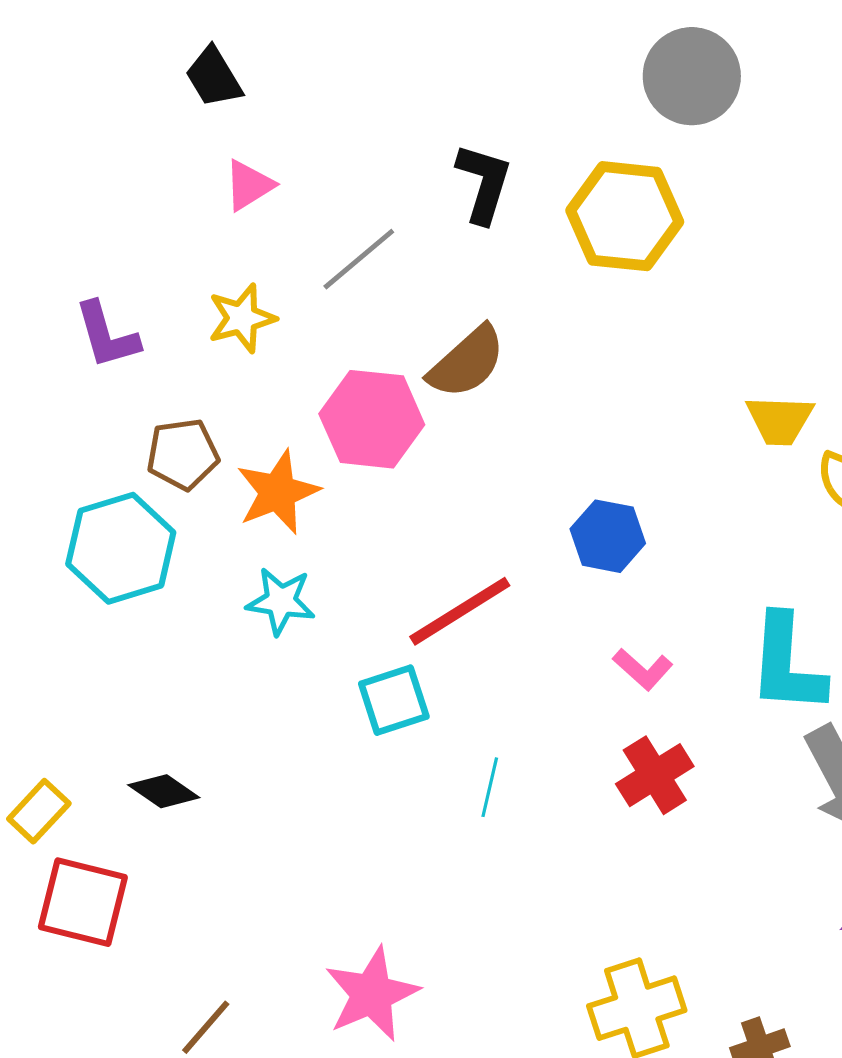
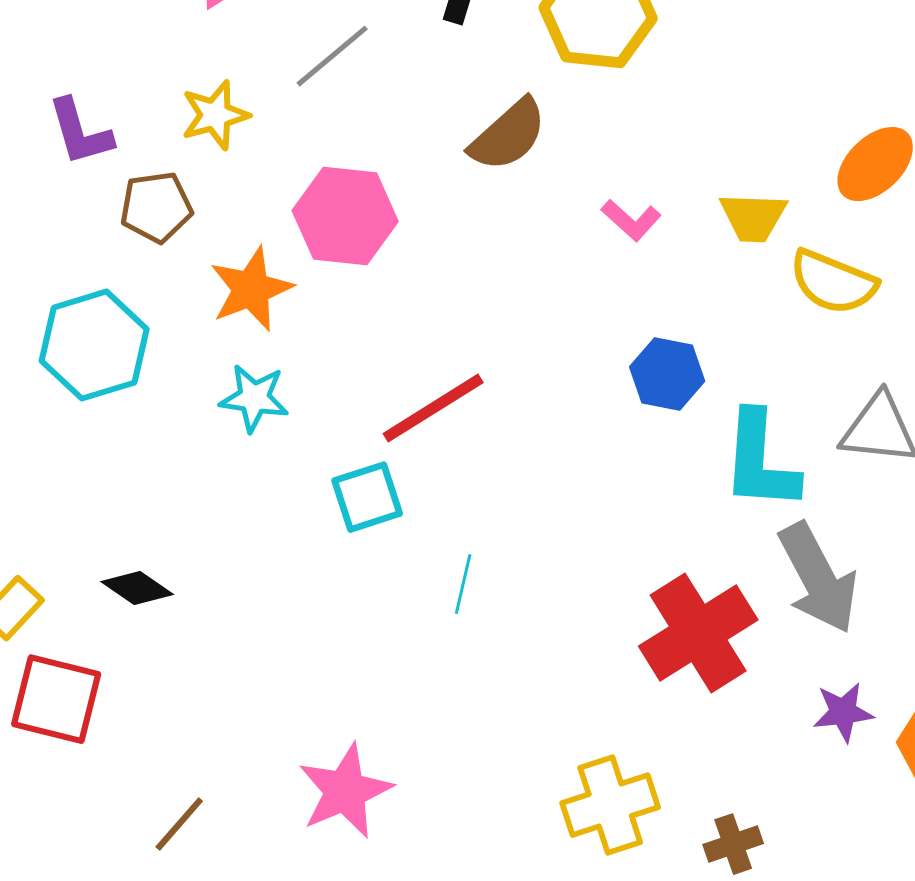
brown semicircle: (467, 362) -> (508, 135), moved
brown pentagon: (183, 454) -> (156, 207), moved
blue hexagon: (608, 536) -> (667, 374), moved
pink L-shape: (643, 669) -> (631, 220), moved
red cross: (655, 775) -> (698, 633), moved, size x1.5

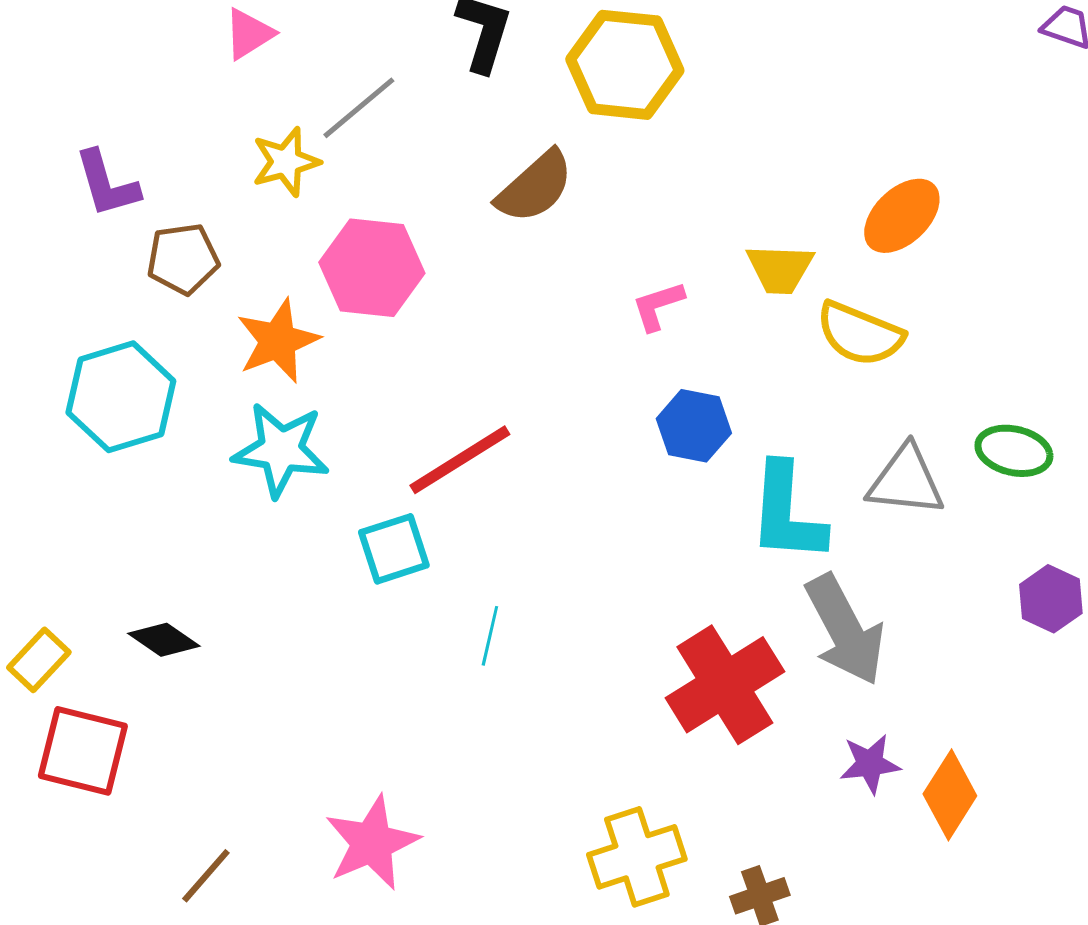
yellow star: (215, 115) -> (286, 162), moved
pink L-shape: (631, 220) -> (658, 306), moved, turned 120
cyan star: (254, 398) -> (281, 450), size x1.4

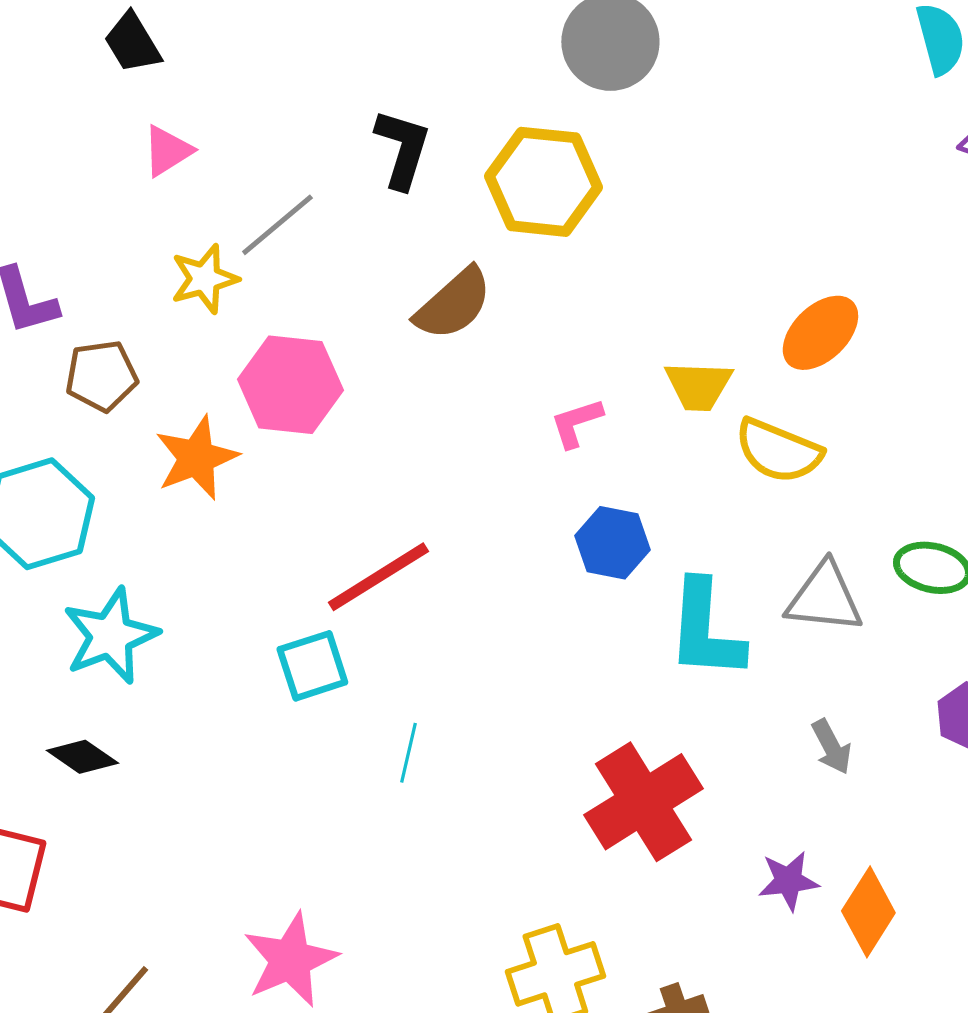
cyan star: (281, 450) -> (110, 636), moved, turned -30
gray arrow: (845, 630) -> (831, 747), moved, size x0.5

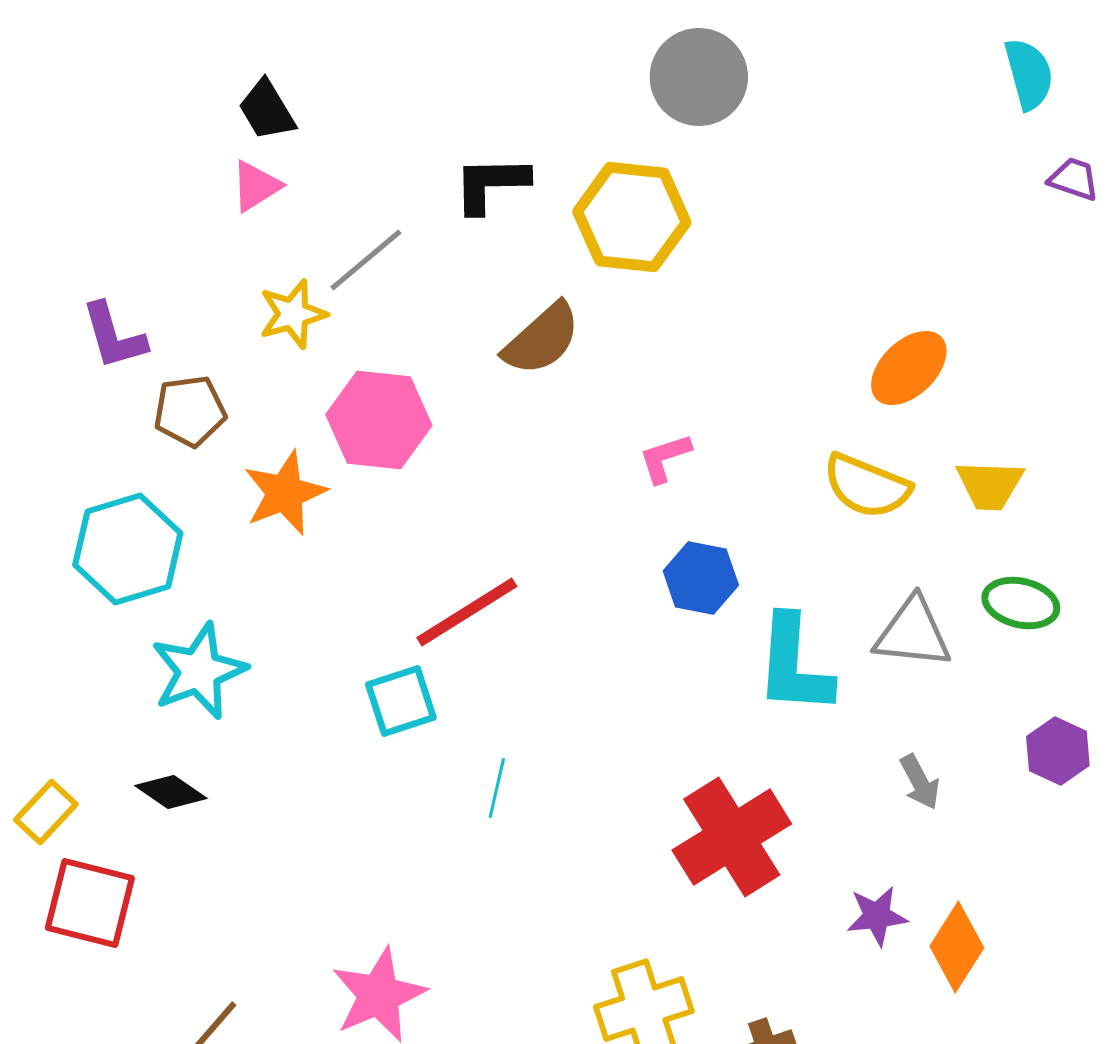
black trapezoid: (132, 43) -> (267, 110), moved
black L-shape: (402, 149) -> (491, 184), turned -108
yellow trapezoid: (698, 386) -> (990, 485), moved

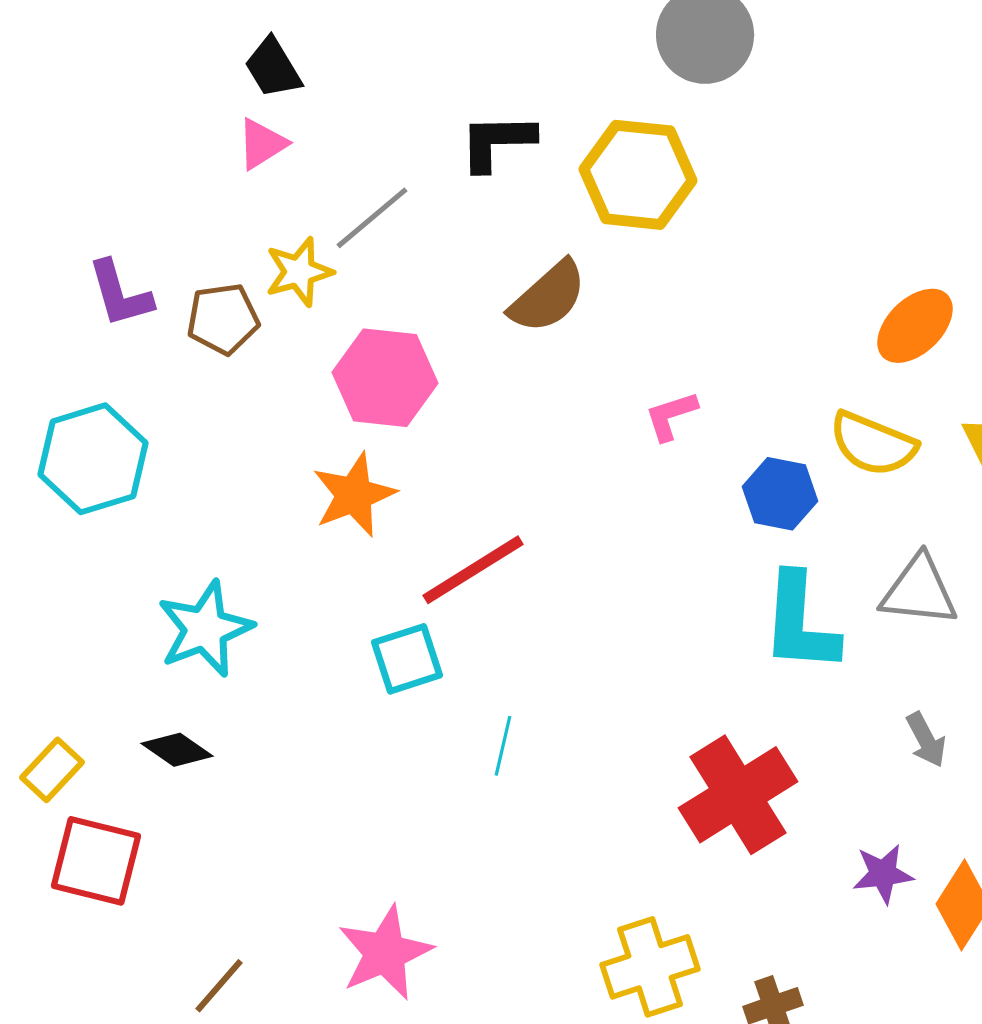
brown pentagon: (190, 411) -> (223, 319), moved
orange star: (285, 493) -> (354, 495), moved
cyan hexagon: (128, 549) -> (93, 459), moved
blue hexagon: (701, 578) -> (780, 494), moved

